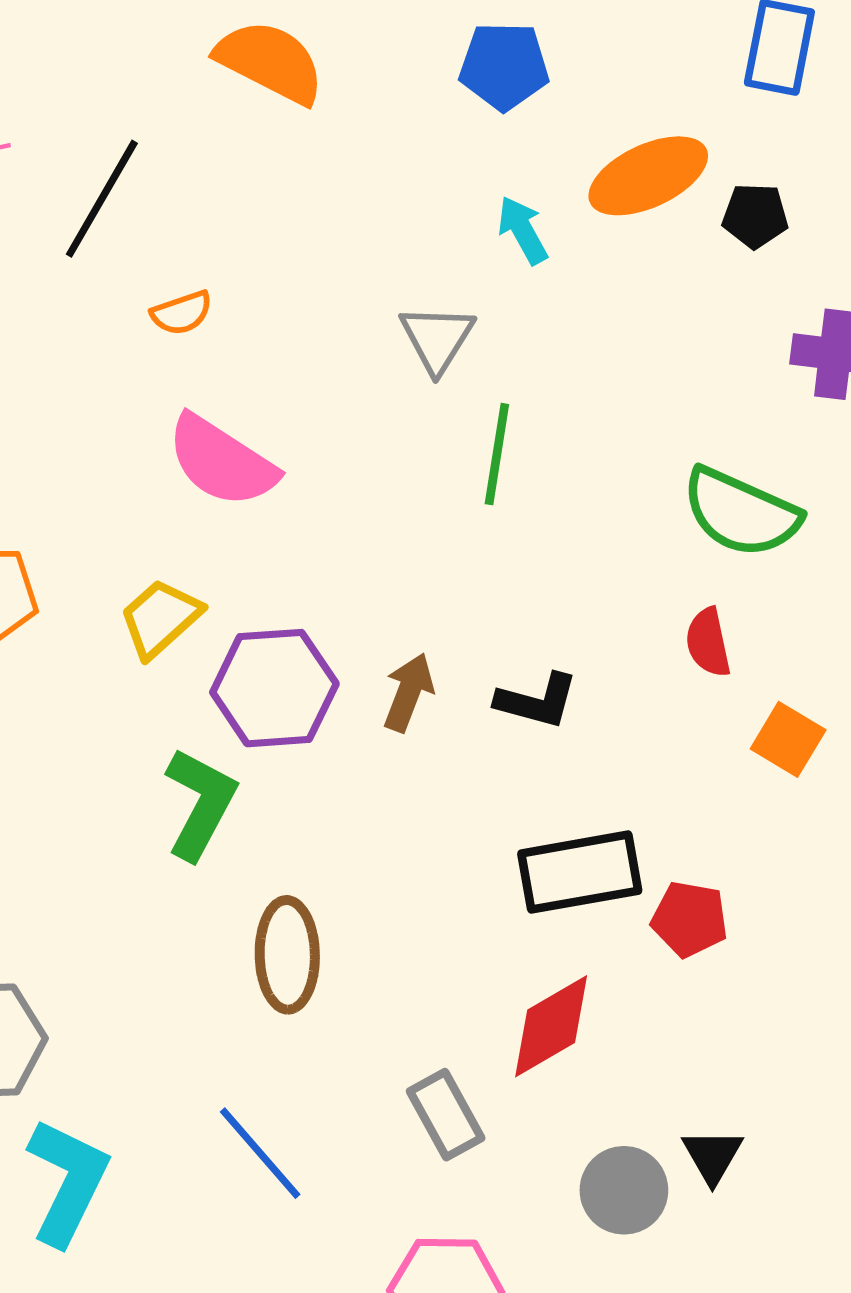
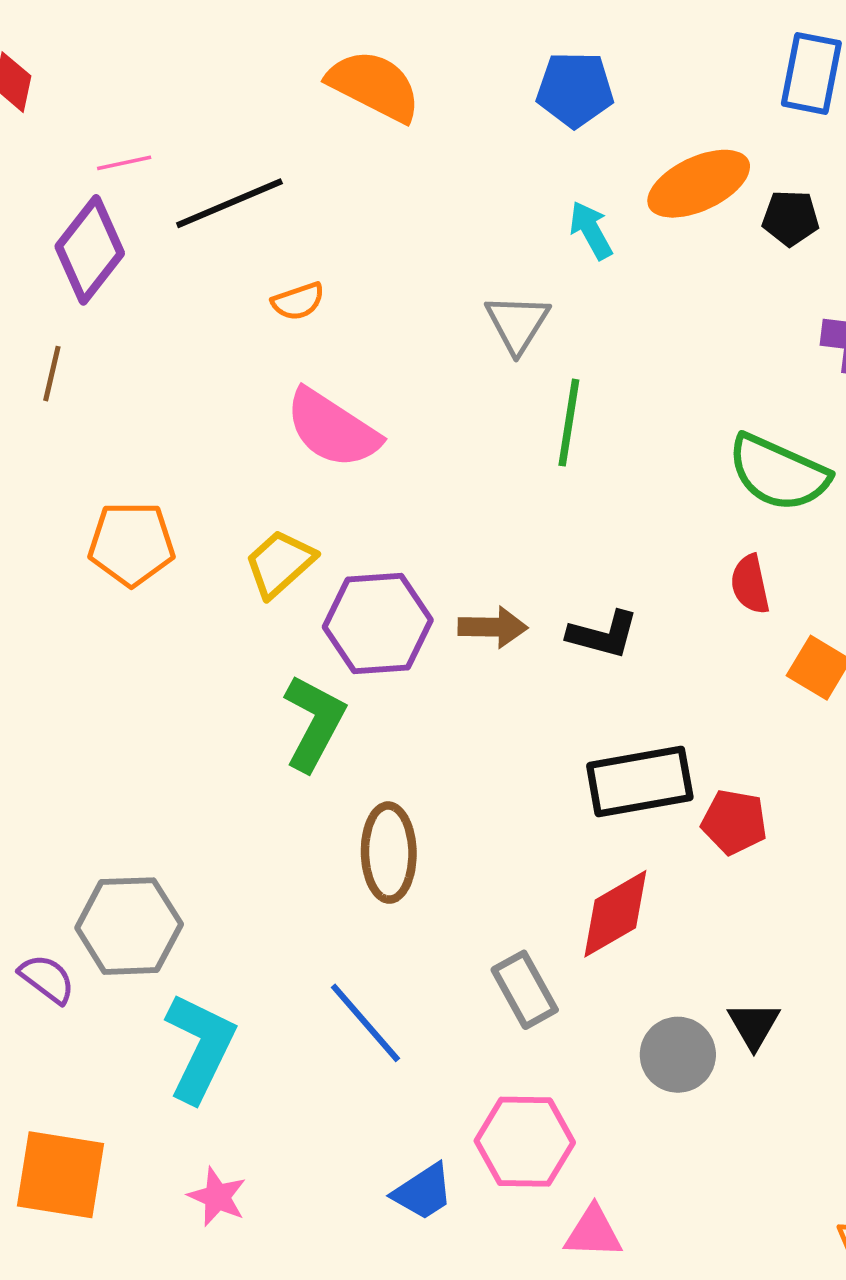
black line: (102, 199) -> (229, 203), turned 37
brown arrow: (409, 692) -> (493, 627), turned 70

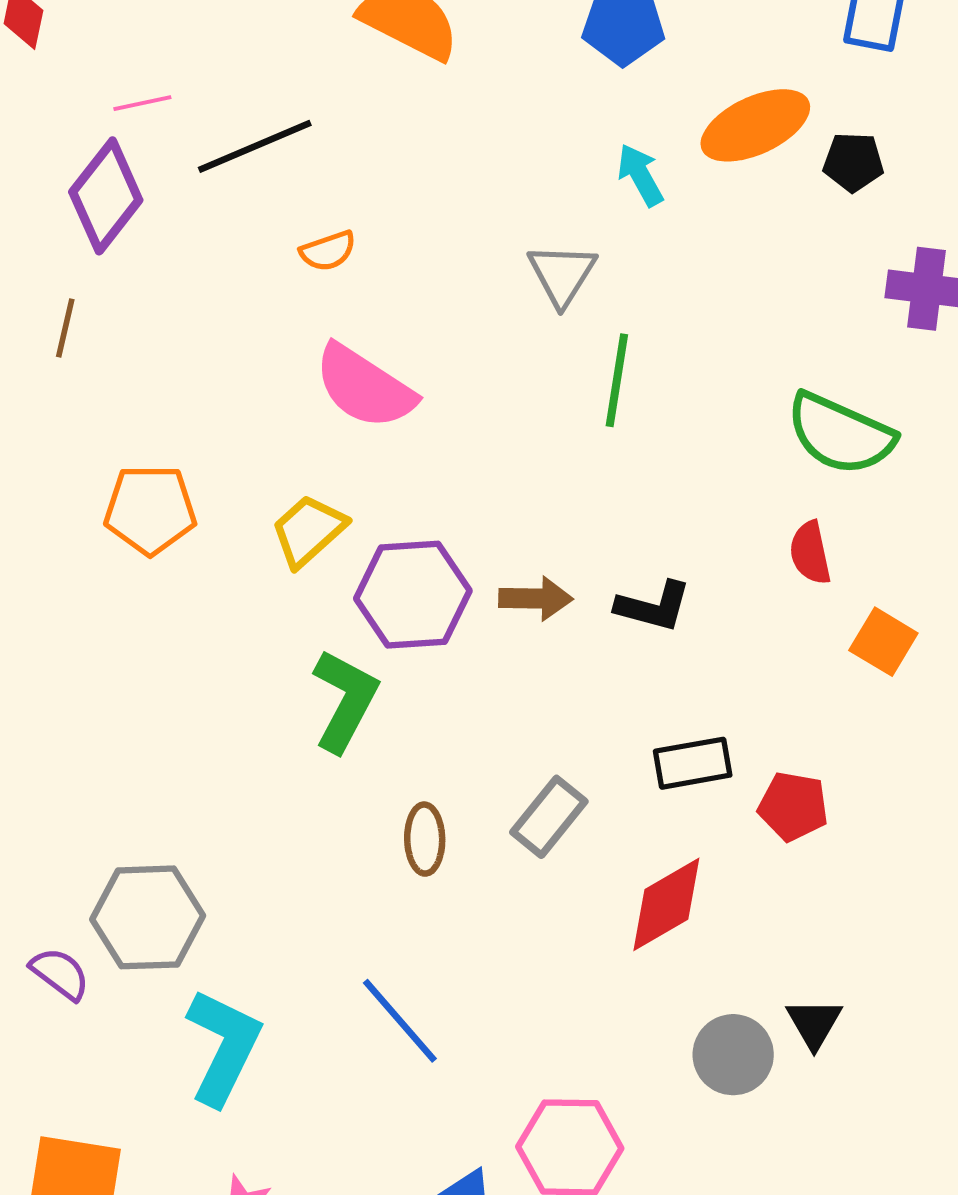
black rectangle: (640, 782) -> (693, 763), size x0.7
brown ellipse: (389, 853) -> (425, 839), size x0.7
gray rectangle: (525, 990) -> (549, 817), moved, turned 68

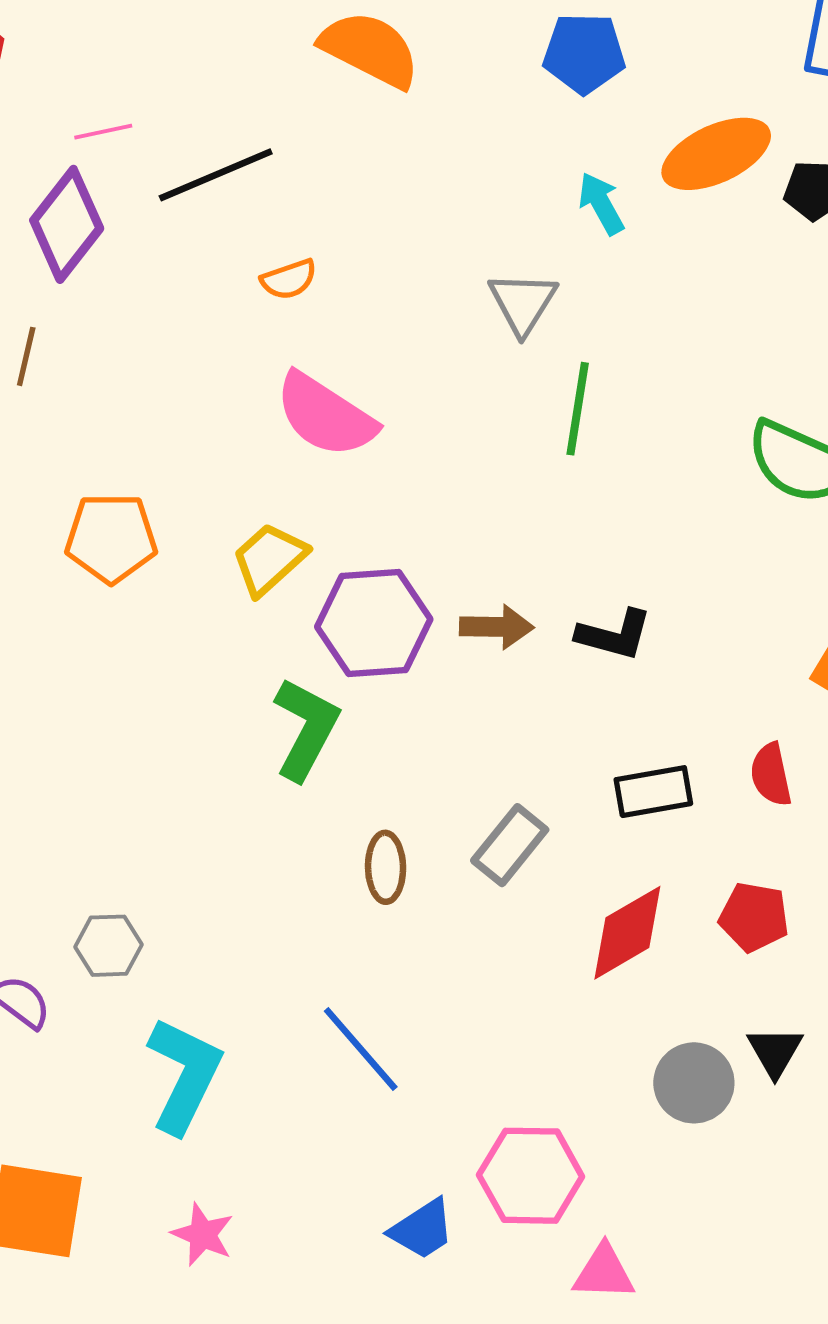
red semicircle: (810, 553) -> (771, 775), moved
red pentagon: (793, 806) -> (754, 917), moved
gray hexagon: (148, 917) -> (109, 946), size x0.6

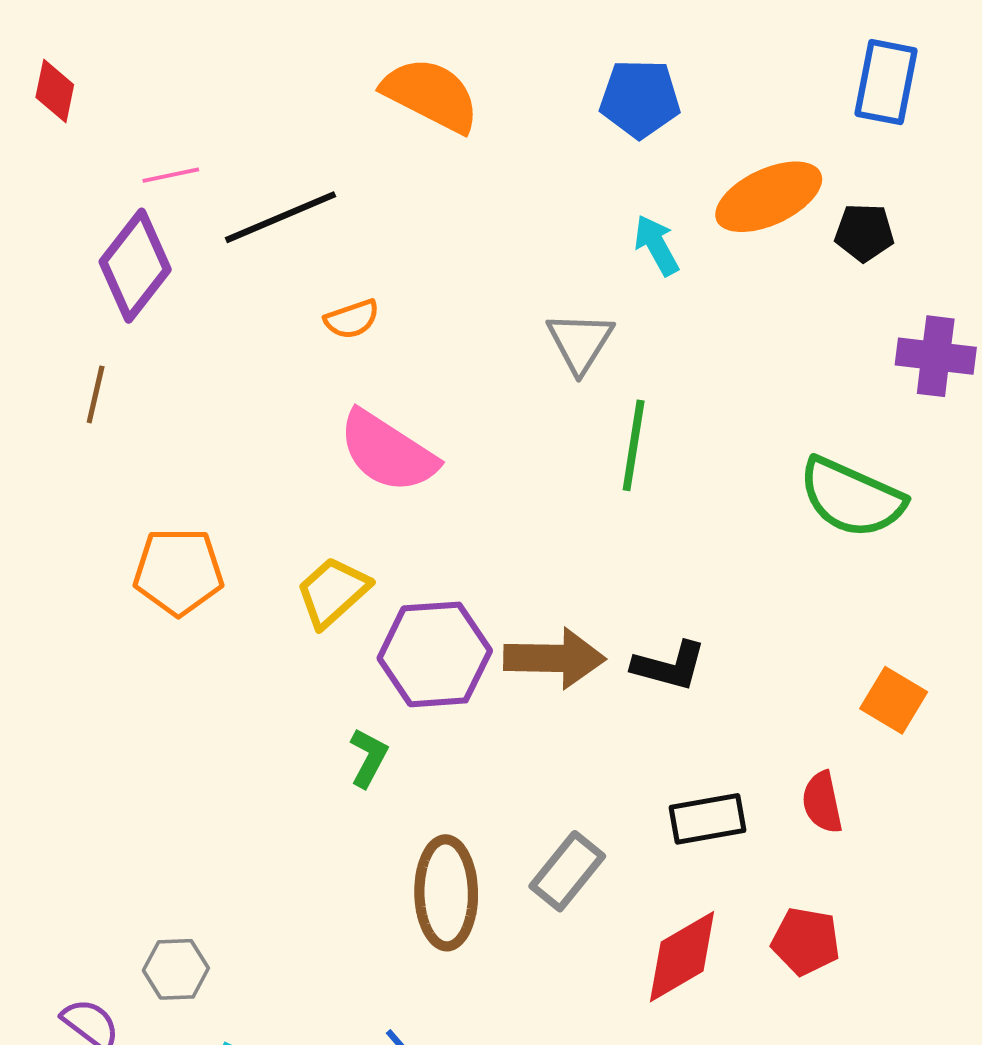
brown arrow: (497, 627) -> (555, 658), size x1.4
green L-shape: (306, 729) -> (368, 758), size x0.6
brown ellipse: (386, 867) -> (446, 893), size x1.6

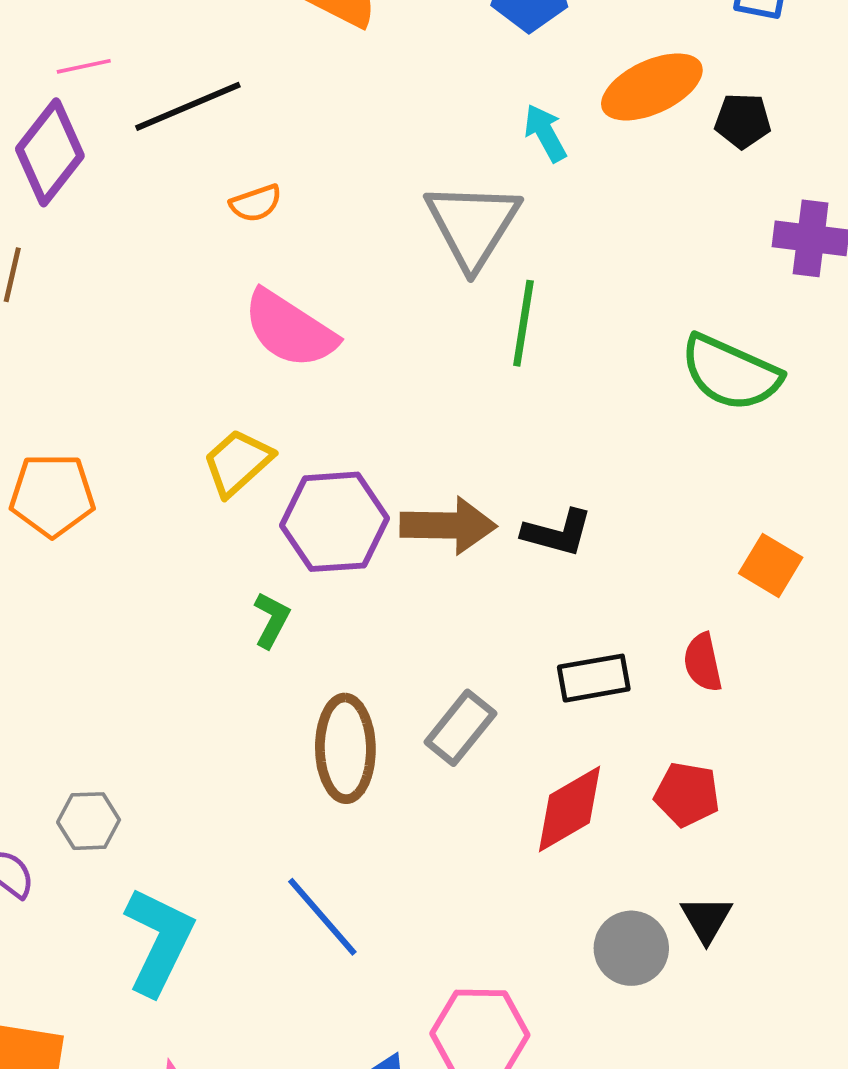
gray triangle: (580, 342) -> (473, 225), size x1.5
orange pentagon: (178, 572) -> (52, 495), moved

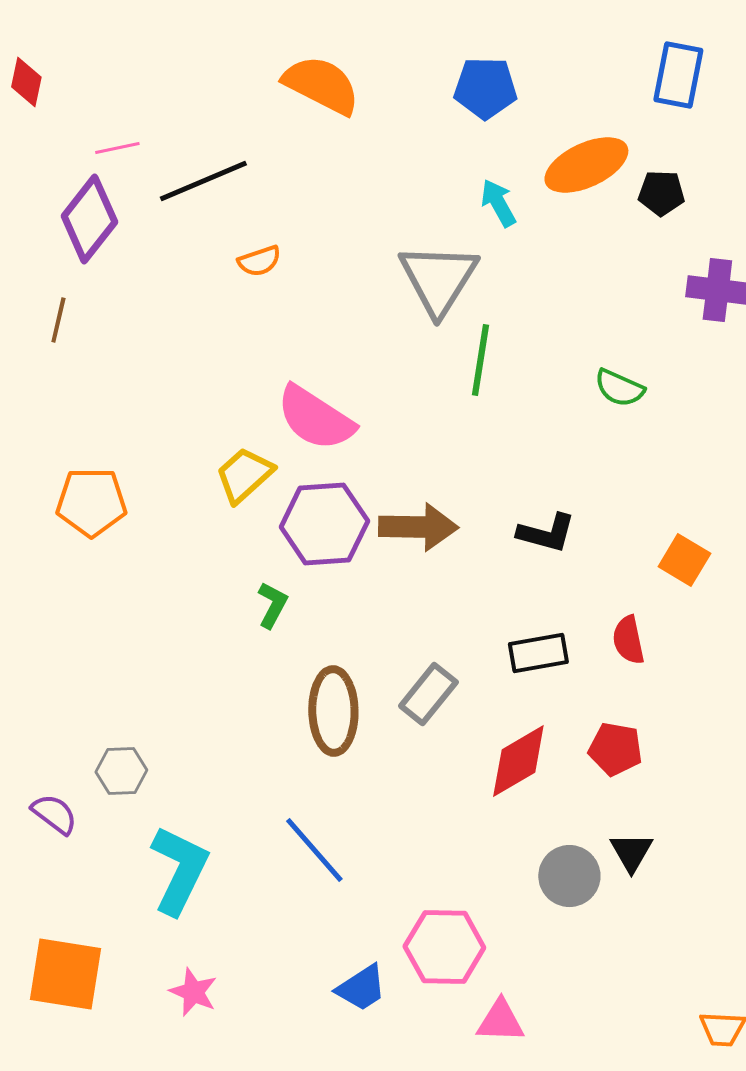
pink semicircle: (290, 329) -> (315, 418), moved
green semicircle: (731, 373) -> (619, 388), moved, size x0.6
black L-shape: (557, 533) -> (546, 533), moved

